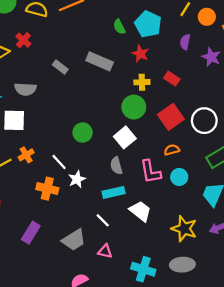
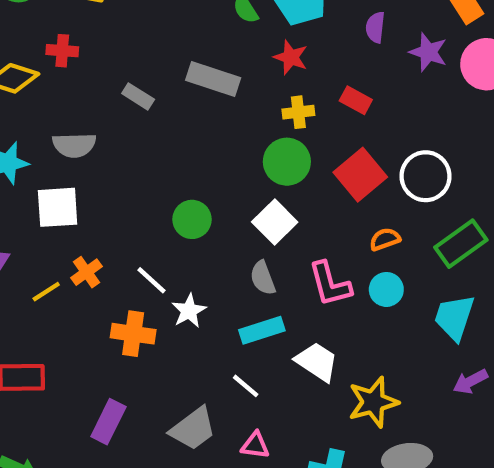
red cross: (23, 40) -> (62, 51), turned -32
orange semicircle: (172, 150) -> (385, 239), moved
yellow star: (184, 229) -> (373, 402), moved, turned -30

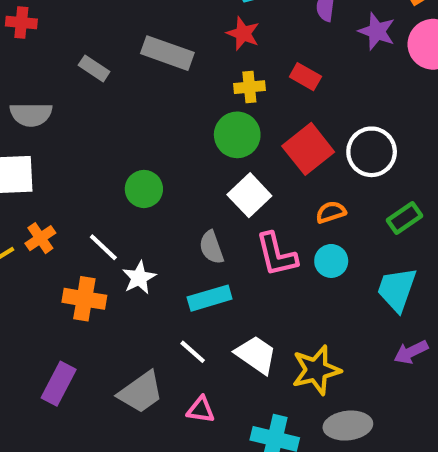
white square: (275, 222) -> (249, 195), moved
green rectangle: (461, 244) -> (405, 218), size x0.7
white trapezoid: (317, 362) -> (256, 355), moved

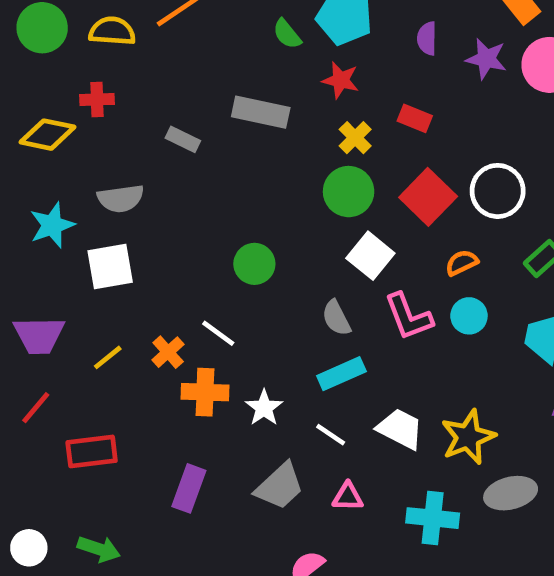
yellow cross: (249, 87) -> (355, 138), turned -32
orange cross: (40, 238) -> (168, 352), moved
white star: (139, 278) -> (264, 408), moved

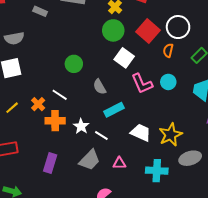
orange semicircle: (462, 263) -> (168, 50), moved, turned -48
gray semicircle: (336, 318) -> (100, 87), moved
white line: (331, 435) -> (101, 135), moved

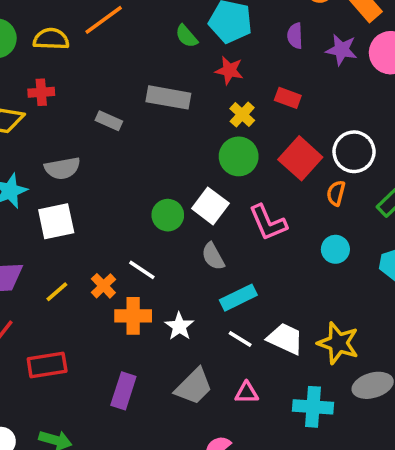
white square: (124, 58) -> (210, 206), moved
pink L-shape: (142, 84) -> (268, 223), moved
white line: (101, 135) -> (240, 339), moved
yellow star: (170, 135) -> (338, 343), turned -30

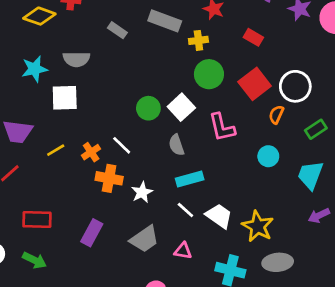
yellow cross: (242, 115) -> (198, 40), moved, turned 30
red rectangle: (47, 365) -> (37, 219), moved

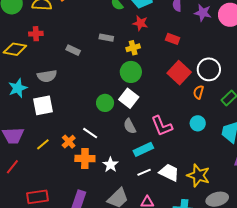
gray rectangle: (165, 21) -> (106, 38), size x0.6
green circle: (209, 74) -> (131, 72), moved
pink L-shape: (222, 127) -> (162, 126), moved
white line: (185, 210) -> (144, 172), turned -56

